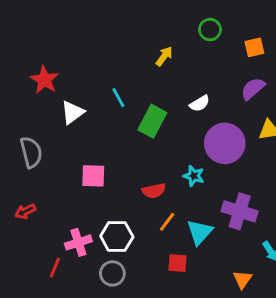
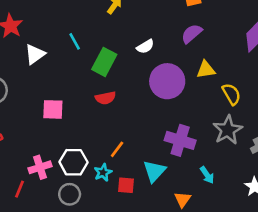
cyan star: (194, 176) -> (103, 172), moved, turned 30
red semicircle: (154, 191) -> (106, 98), moved
cyan triangle: (200, 232) -> (154, 171), moved

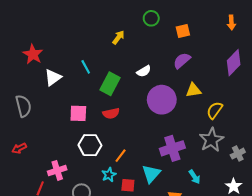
yellow semicircle: (231, 94) -> (215, 110), turned -114
pink square: (53, 109) -> (78, 113), moved
purple cross: (180, 140) -> (172, 148), turned -35
white hexagon: (73, 162) -> (90, 145), moved

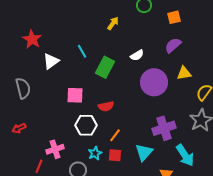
red semicircle: (111, 113) -> (106, 106), moved
cyan star: (109, 175) -> (95, 153), moved
cyan arrow: (195, 177) -> (185, 155), size x1.6
red square: (128, 185) -> (115, 155), moved

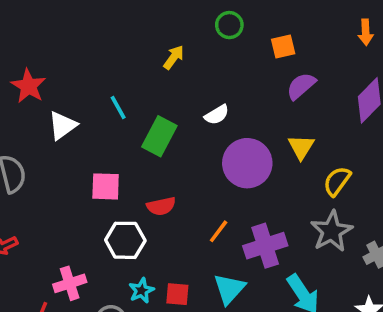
purple semicircle: (173, 45) -> (301, 86), moved
yellow triangle: (184, 73) -> (301, 147), turned -49
orange line: (115, 135) -> (219, 231), moved

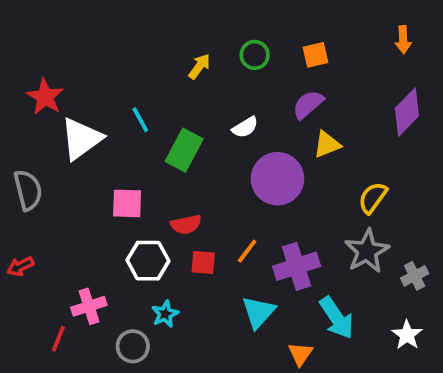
green circle: (229, 25) -> (255, 55), moved
purple semicircle: (301, 86) -> (308, 104), moved
white triangle: (63, 125) -> (81, 139), size x1.4
yellow triangle: (301, 147) -> (327, 144), moved, turned 36
red square: (177, 294) -> (203, 263), moved

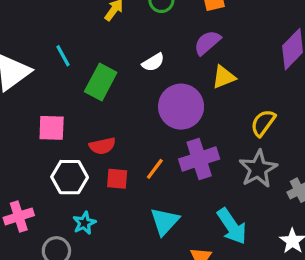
purple cross: (297, 266) -> (199, 159), moved

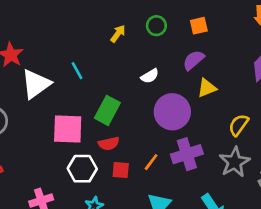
green rectangle: (101, 82) -> (107, 110), moved
pink square: (52, 128) -> (68, 129), size x1.4

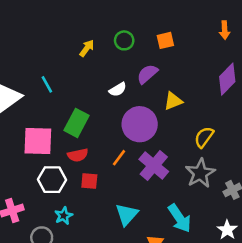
purple semicircle: (193, 60) -> (147, 74), moved
purple cross: (187, 154) -> (154, 165), turned -32
orange line: (151, 162) -> (119, 158), moved

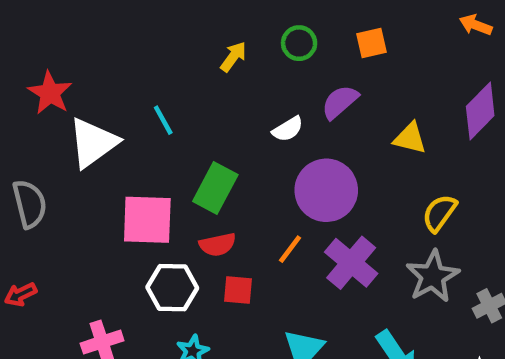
orange arrow: (225, 30) -> (476, 25), turned 114
yellow triangle: (173, 101) -> (410, 138), moved, turned 36

